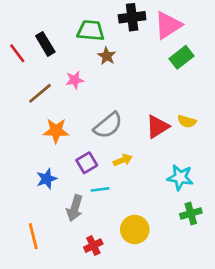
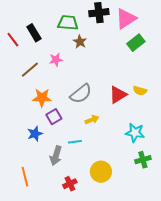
purple square: (87, 163) -> (54, 117), moved

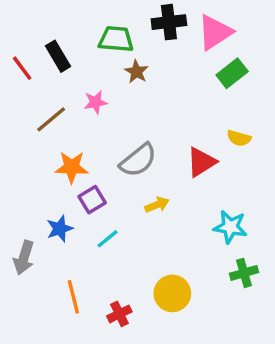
yellow semicircle: (140, 91) -> (239, 138), moved
cyan line: (75, 142) -> (107, 239), moved, turned -32
gray arrow: (56, 156) -> (24, 258), moved
orange line: (25, 177) -> (73, 297), moved

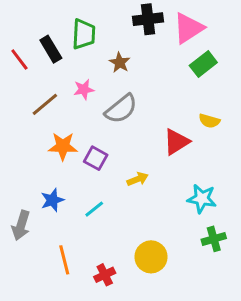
green trapezoid: (116, 39) -> (84, 34), moved, turned 88
gray semicircle: (138, 160) -> (121, 109), moved
purple square: (92, 200) -> (96, 158), moved, turned -30

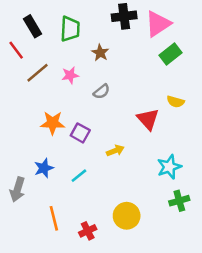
black rectangle: (51, 49) -> (33, 26), moved
brown line: (45, 104) -> (38, 73), moved
gray semicircle: (121, 109) -> (102, 92), size x0.6
red triangle: (176, 142) -> (148, 119), turned -40
cyan star: (202, 199) -> (169, 167), turned -30

